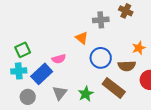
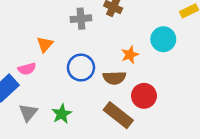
orange triangle: (82, 38) -> (45, 44), moved, turned 32
brown rectangle: (114, 88) -> (118, 115), moved

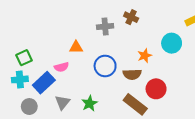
orange triangle: (45, 44) -> (76, 47), turned 48

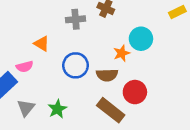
cyan circle: (172, 43) -> (141, 39), moved
orange triangle: (76, 47) -> (42, 44), turned 32

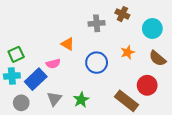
cyan circle: (141, 39) -> (152, 28), moved
orange star: (122, 53) -> (128, 52), moved
brown semicircle: (107, 75) -> (157, 58), moved, turned 42

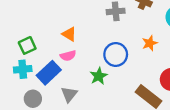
orange triangle: (68, 44) -> (69, 34), moved
green star: (81, 100) -> (99, 76), moved

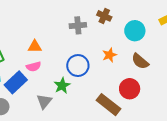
orange triangle: (69, 34) -> (35, 47), turned -32
gray triangle: (69, 94) -> (44, 101), moved

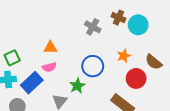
gray cross: (78, 25) -> (93, 27), turned 35
cyan circle: (135, 31) -> (138, 25), moved
red circle: (130, 89) -> (136, 78), moved

